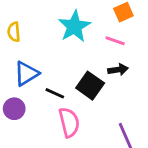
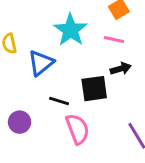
blue triangle: (26, 74) -> (41, 63), moved
black square: (90, 86) -> (94, 89), turned -36

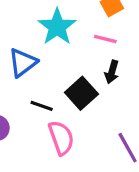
black arrow: (121, 69) -> (112, 72), turned 120
black square: (94, 89) -> (81, 93), turned -36

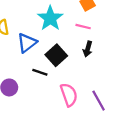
black square: (81, 93) -> (56, 55), moved
pink semicircle: (61, 138) -> (69, 95), moved

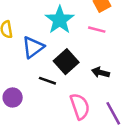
black arrow: (88, 49) -> (101, 72), moved, turned 88

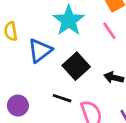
pink line: (97, 30) -> (109, 31), turned 42
black line: (47, 81) -> (62, 98), moved

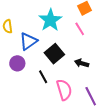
black line: (62, 98) -> (43, 77), turned 40
purple circle: (18, 106) -> (17, 63), moved

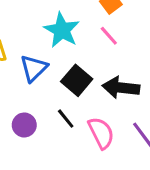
purple circle: (17, 63) -> (24, 125), moved
black arrow: (82, 63) -> (121, 88), size x1.6

